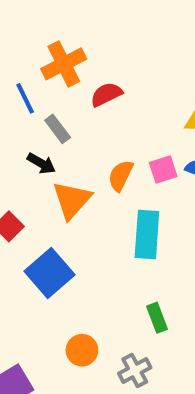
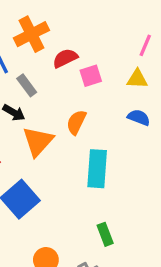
pink square: (163, 170) -> (91, 76), moved

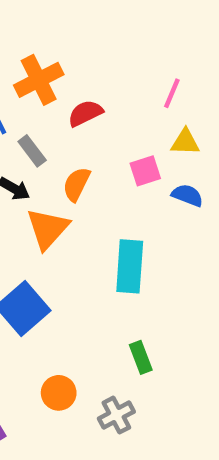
pink line: (145, 45) -> (172, 93), moved
pink square: (91, 76) -> (145, 171), moved
orange semicircle: (76, 122) -> (76, 184), moved

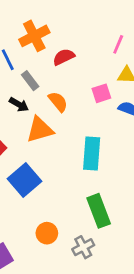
orange semicircle: (76, 184) -> (58, 102), turned 115
orange triangle: (48, 229) -> (40, 130), turned 32
green rectangle: (141, 357) -> (99, 211), size x1.6

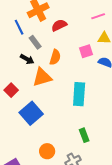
pink line: (118, 44) -> (98, 16), turned 48
orange semicircle: (58, 102) -> (55, 57), turned 56
green rectangle: (99, 211) -> (84, 135), size x0.6

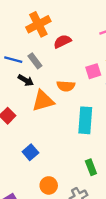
blue line: (19, 27) -> (13, 60), moved, turned -49
orange semicircle: (55, 57) -> (66, 86), moved, turned 77
blue square: (31, 113) -> (30, 152), moved, size x0.6

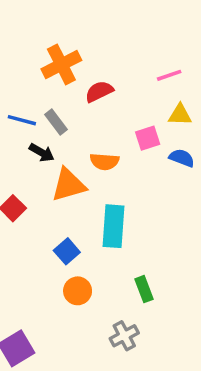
cyan rectangle: (85, 120) -> (113, 226), moved
blue square: (30, 152) -> (67, 251), moved
orange circle: (49, 185) -> (78, 291), moved

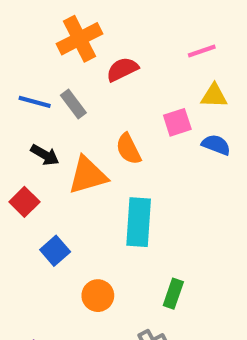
black arrow: (42, 153) -> (45, 155), moved
orange semicircle: (105, 162) -> (128, 149), turned 60
blue square: (67, 251) -> (55, 251), moved
green rectangle: (144, 289) -> (173, 294), turned 40

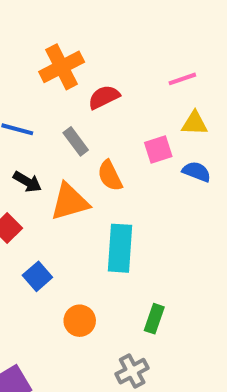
gray rectangle: (73, 104) -> (76, 141), moved

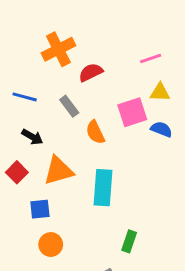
pink square: (158, 149) -> (132, 112), size x1.4
orange triangle: (70, 202) -> (58, 171), moved
blue square: (37, 276) -> (40, 209), turned 35
orange circle: (80, 321) -> (51, 245), moved

